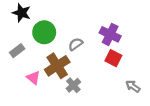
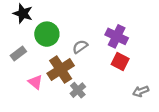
gray arrow: (133, 86) -> (141, 91), turned -56

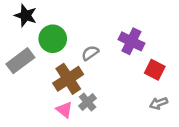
gray rectangle: (18, 54) -> (20, 61), size x1.5
red square: (120, 62) -> (155, 70), moved
pink triangle: (35, 82) -> (64, 110), moved

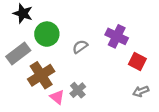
brown cross: (68, 79) -> (41, 75), moved

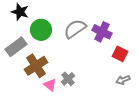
gray semicircle: (80, 47) -> (75, 29), moved, size x1.6

